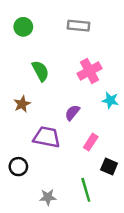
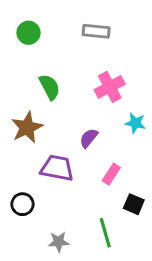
brown star: (22, 104) -> (27, 127), size x1.5

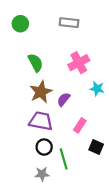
brown star: (27, 127) -> (41, 92), moved
black circle: (22, 204) -> (44, 147), moved
green line: (105, 233) -> (64, 159), moved

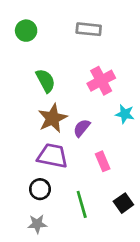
pink rectangle: (80, 125) -> (103, 161), turned -56
black circle: (44, 147) -> (40, 189), moved
black square: (96, 147) -> (123, 203), moved, turned 32
gray star: (42, 174) -> (37, 224), moved

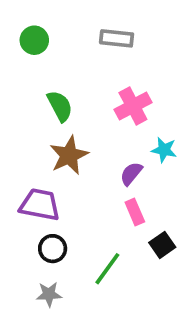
purple semicircle: (82, 128) -> (131, 174), moved
purple trapezoid: (53, 156) -> (40, 205), moved
black square: (123, 203) -> (162, 245), moved
green line: (82, 204) -> (107, 269), turned 52

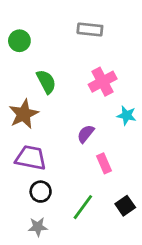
green circle: (34, 40) -> (19, 41), moved
brown star: (69, 155) -> (24, 114), moved
purple semicircle: (131, 174) -> (86, 134), moved
black square: (162, 245) -> (125, 206), moved

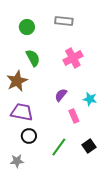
green circle: (19, 41) -> (27, 27), moved
cyan star: (127, 115) -> (90, 99), moved
gray star: (38, 227) -> (17, 161), moved

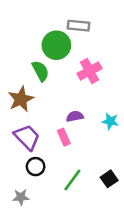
green circle: (27, 27) -> (56, 45), moved, size x1.5
purple semicircle: (61, 95) -> (75, 116), turned 40
purple trapezoid: (22, 112) -> (27, 137), turned 35
pink rectangle: (74, 116) -> (64, 137), moved

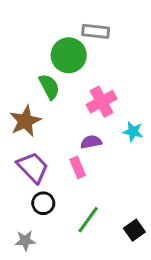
pink cross: (89, 71) -> (102, 102), moved
cyan star: (110, 121) -> (133, 131), moved
black square: (109, 179) -> (134, 230), moved

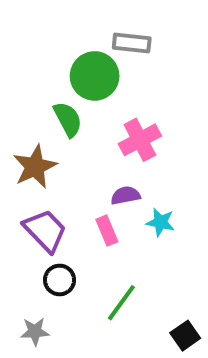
cyan star: (133, 131) -> (161, 222), moved
black square: (134, 230) -> (185, 336), moved

